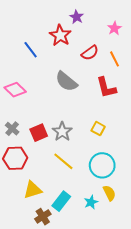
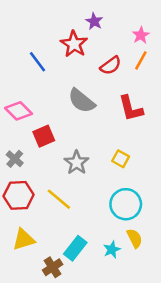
orange line: (114, 59) -> (141, 60), moved, turned 56
red square: (39, 133) -> (44, 136), moved
yellow line: (63, 161) -> (59, 199), moved
yellow triangle: (33, 190) -> (24, 239), moved

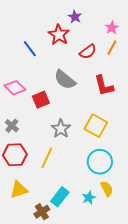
red square: (44, 136) -> (41, 100), moved
yellow square: (121, 159) -> (96, 126), size x1.6
yellow line: (59, 199) -> (47, 158), turned 75

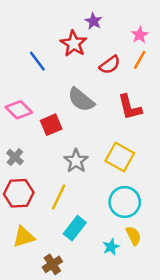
cyan rectangle: (60, 197) -> (75, 228), moved

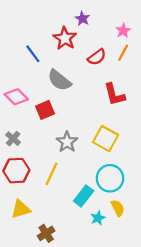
gray semicircle: (81, 100) -> (59, 80), moved
cyan rectangle: (75, 228) -> (84, 196), moved

